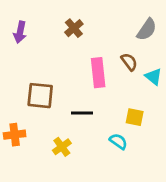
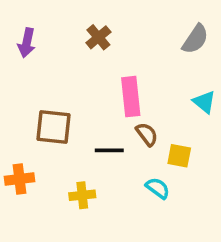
brown semicircle: (129, 62) -> (147, 134), moved
yellow cross: (62, 147) -> (82, 195), turned 30

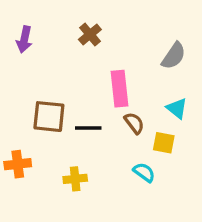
gray semicircle: (195, 39) -> (174, 56), moved
cyan triangle: (204, 102) -> (177, 108), moved
black line: (109, 150) -> (88, 128), moved

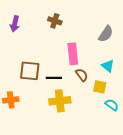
brown cross: (90, 34) -> (55, 21), turned -32
cyan semicircle: (144, 172) -> (112, 105), moved
yellow cross: (75, 179) -> (60, 101), moved, size x1.5

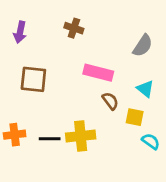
pink rectangle: (73, 54) -> (98, 73), turned -70
brown square: (30, 71) -> (33, 79), moved
black line: (54, 78) -> (50, 139), moved

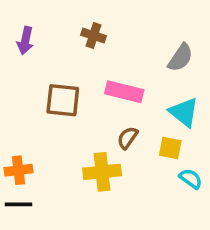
brown square: (33, 79) -> (63, 100), moved
cyan triangle: (145, 89) -> (184, 112), size x1.4
brown semicircle: (110, 101) -> (128, 138), moved, turned -108
black line: (50, 139) -> (18, 204), moved

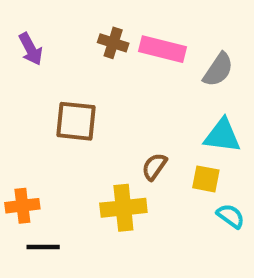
purple arrow: (25, 41) -> (31, 49), turned -40
pink rectangle: (124, 92) -> (163, 49), moved
cyan triangle: (184, 112) -> (222, 136), turned -32
black line: (18, 204) -> (43, 247), moved

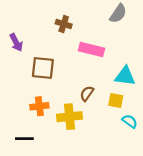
purple arrow: (31, 49) -> (16, 43), moved
pink rectangle: (163, 49) -> (91, 49), moved
gray semicircle: (218, 70) -> (118, 14), moved
orange cross: (22, 206) -> (39, 106), moved

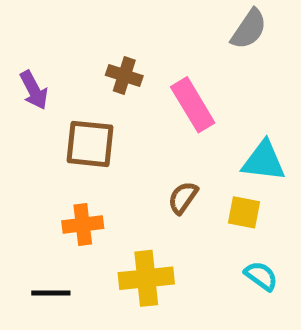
brown cross: (64, 24) -> (124, 75), moved
pink rectangle: (91, 49) -> (193, 105), turned 45
yellow cross: (69, 117) -> (146, 278), moved
cyan semicircle: (130, 121) -> (261, 276), moved

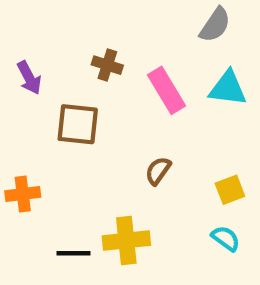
cyan triangle: (264, 161) -> (228, 88), moved
yellow square: (244, 212) -> (230, 190), moved, turned -32
orange cross: (83, 225) -> (23, 194), moved
black line: (51, 293) -> (73, 253), moved

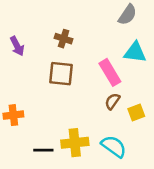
pink rectangle: (166, 90) -> (110, 72), moved
brown square: (78, 124) -> (61, 74), moved
brown semicircle: (158, 171) -> (112, 101), moved
cyan semicircle: (226, 238) -> (114, 146), moved, size x1.5

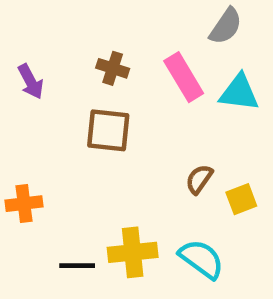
pink rectangle: (110, 72) -> (184, 77), moved

